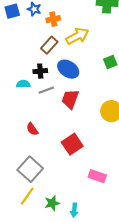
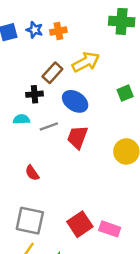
orange cross: (53, 19) -> (58, 31), moved
black cross: (40, 71) -> (35, 94), moved
red square: (72, 144) -> (80, 224), moved
gray square: (30, 169) -> (30, 221), turned -30

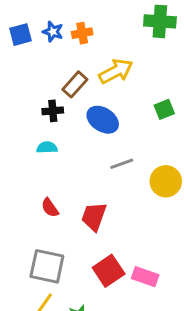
cyan semicircle: (21, 119) -> (47, 148), moved
gray line: (49, 126) -> (122, 164), moved
red trapezoid: (77, 137) -> (94, 216), moved

